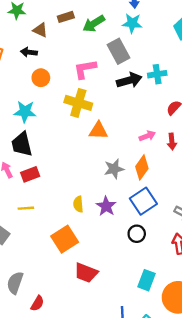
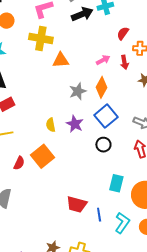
red trapezoid: (86, 273) -> (77, 204), moved
red semicircle: (37, 303) -> (19, 163), moved

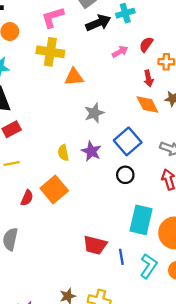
pink arrow: (103, 60) -> (120, 52), moved
orange diamond: (101, 87) -> (147, 104), moved, turned -55
cyan rectangle: (116, 183) -> (141, 220), size x1.4

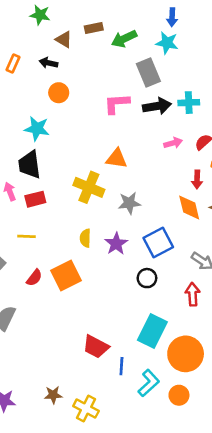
pink L-shape: (53, 17) -> (117, 104), moved
yellow cross: (50, 52) -> (89, 187), moved

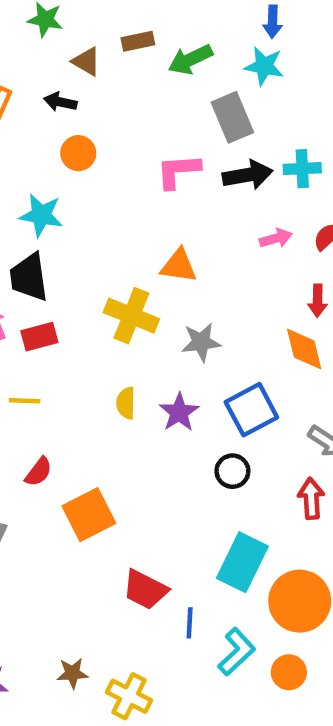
orange square: (66, 276) -> (89, 515), moved

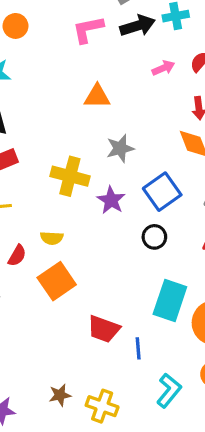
yellow cross: (131, 316) -> (70, 176), moved
yellow semicircle: (126, 403) -> (52, 238), moved, turned -80
cyan L-shape: (237, 652) -> (169, 390), moved

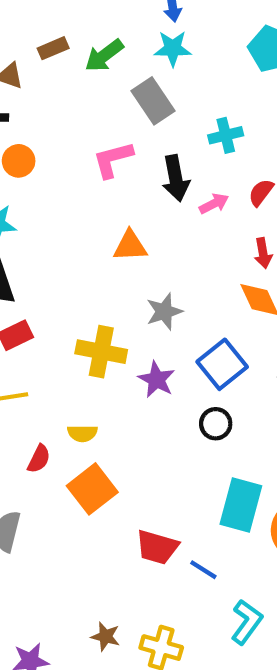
black arrow: (138, 26) -> (176, 178), moved, turned 100
blue line: (138, 348) -> (203, 570), turned -50
brown star: (60, 395) -> (105, 636), turned 30

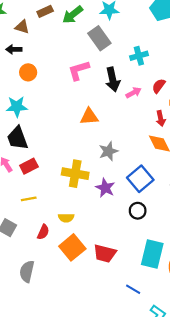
red trapezoid: (157, 547) -> (105, 253), moved

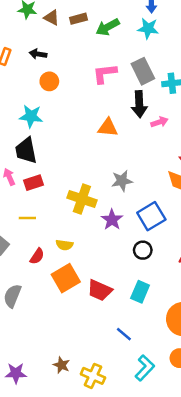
brown triangle: (22, 27) -> (52, 18), moved
gray rectangle: (99, 38) -> (143, 71), moved
pink L-shape: (79, 70) -> (105, 74), moved
orange triangle: (89, 116) -> (108, 128), moved
cyan rectangle: (152, 254) -> (140, 292), moved, size x0.7

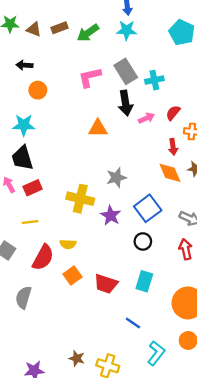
red semicircle: (37, 256) -> (43, 257), size x1.6
orange square: (66, 278) -> (72, 275), size x0.7

